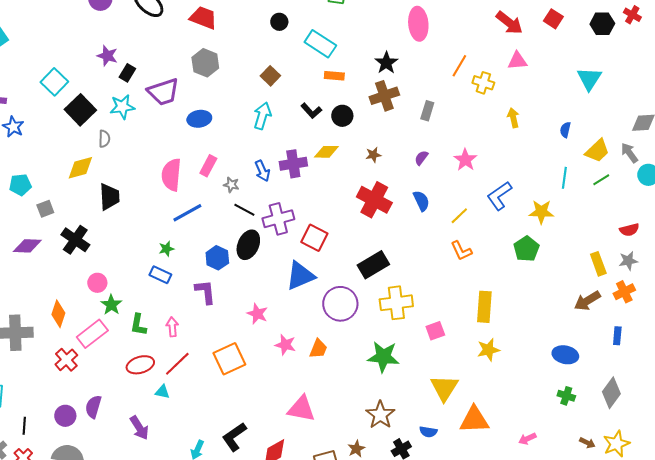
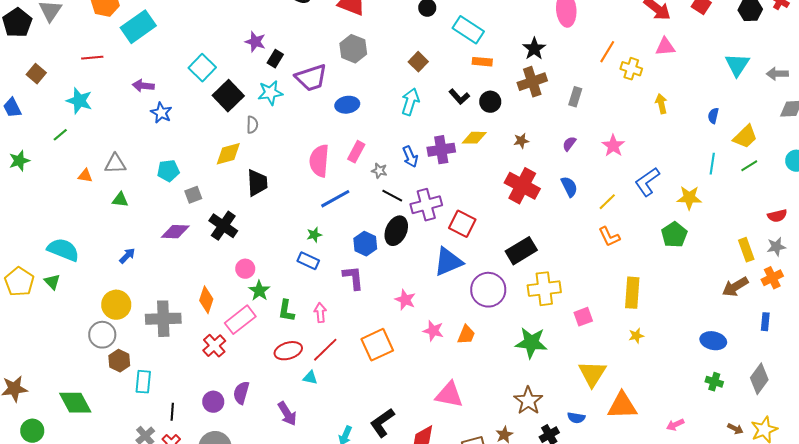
gray arrow: (629, 153) -> (777, 74), moved, turned -55
yellow star: (488, 350) -> (636, 336), size x0.7

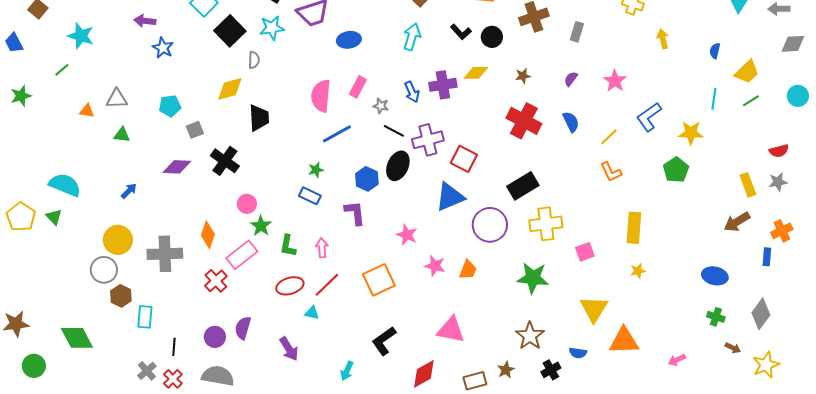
orange cross: (772, 278) -> (782, 231), moved
black L-shape: (382, 423) -> (384, 341), moved
brown arrow: (735, 429) -> (733, 348), moved

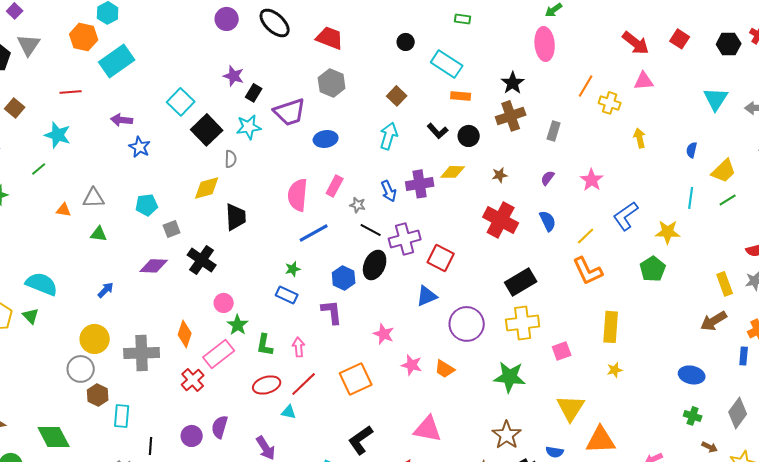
orange L-shape: (611, 172) -> (588, 271), size x1.4
black rectangle: (523, 186) -> (521, 282), moved
blue triangle: (450, 197) -> (427, 296), size x0.7
orange trapezoid: (468, 270) -> (445, 369), turned 100

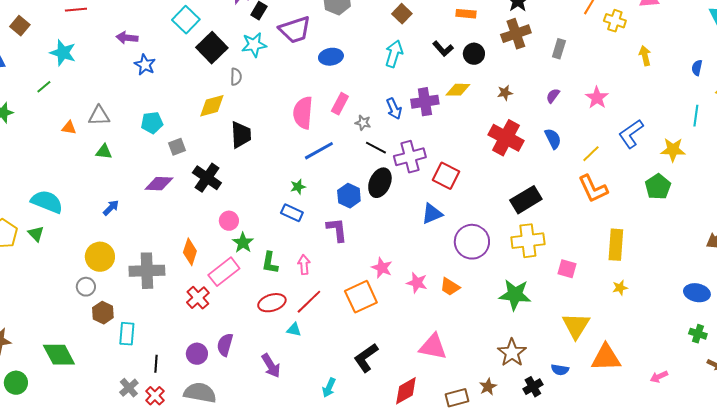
pink star: (384, 334) -> (382, 268), moved
pink square: (562, 351) -> (567, 269), turned 36
gray circle: (81, 369) -> (86, 287), size x0.7

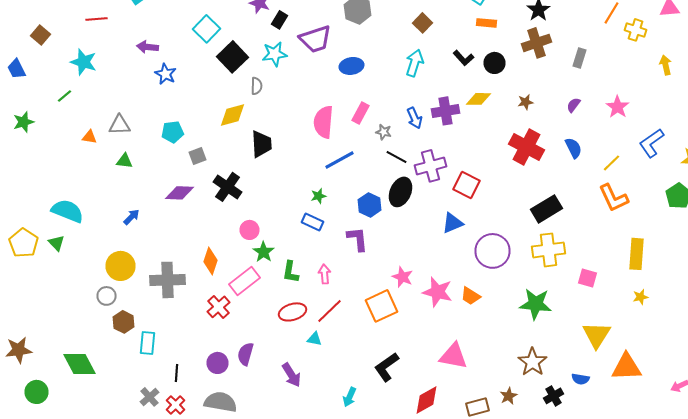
pink star: (417, 283) -> (438, 292), size x1.4

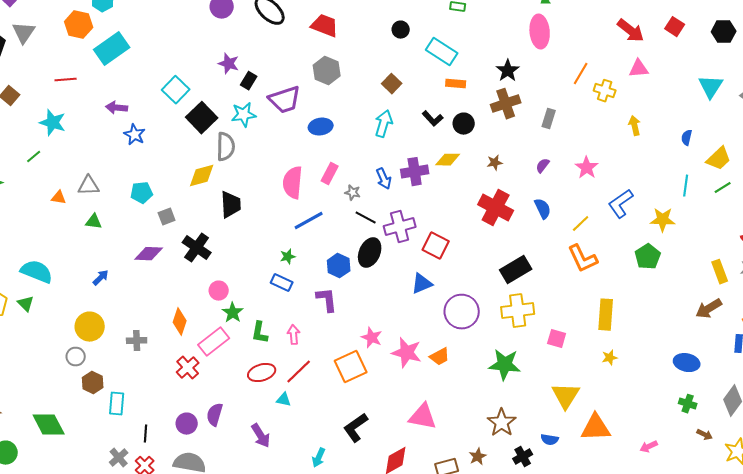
gray semicircle: (256, 86) -> (226, 147), size x1.6
gray cross: (168, 280) -> (137, 341), size x0.6
orange trapezoid: (470, 296) -> (440, 357), turned -60

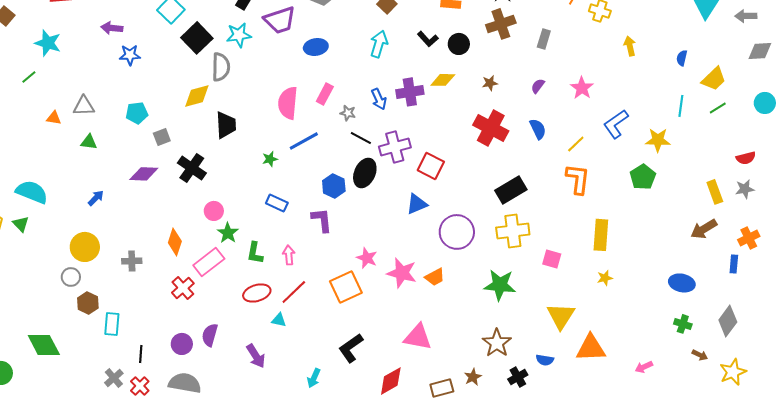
blue star: (135, 135) -> (130, 55), turned -30
green star: (288, 257) -> (270, 159), moved
orange L-shape: (583, 259) -> (578, 179), turned -148

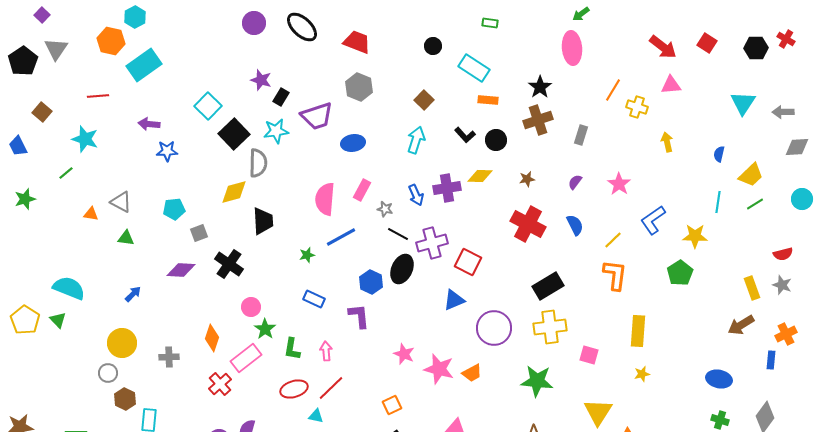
gray triangle: (84, 106) -> (121, 202), turned 30
gray star: (745, 189) -> (782, 285), turned 30
orange square: (346, 287) -> (392, 405), moved, size x0.6

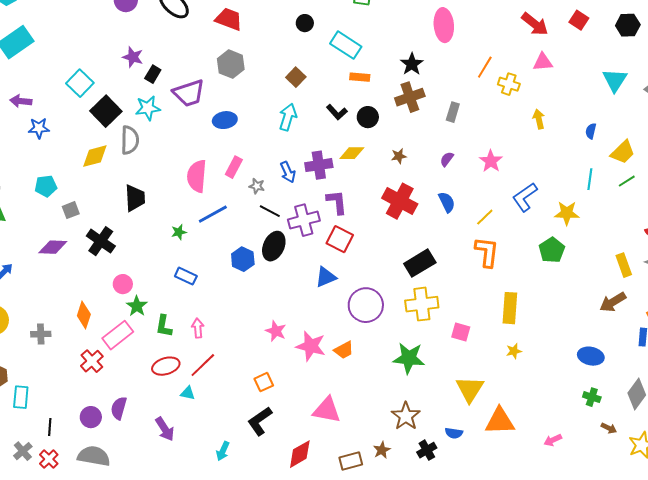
yellow diamond: (234, 192) -> (95, 156), moved
purple L-shape: (359, 316) -> (337, 202), moved

